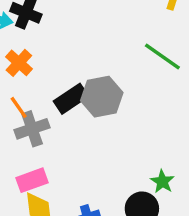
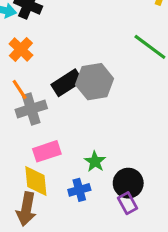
pink rectangle: (32, 180) -> (47, 151), moved
green star: (162, 182) -> (95, 162), moved

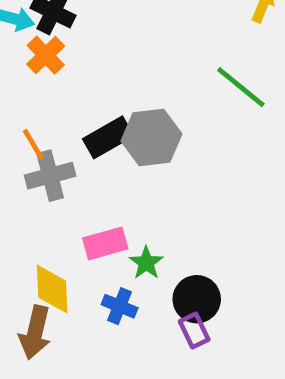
orange cross: (21, 49) -> (46, 55), moved
pink rectangle: (47, 151) -> (105, 243), moved
blue cross: (79, 190) -> (120, 306), turned 35

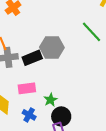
black rectangle: (108, 137) -> (32, 58), moved
green star: (146, 263) -> (50, 100), moved

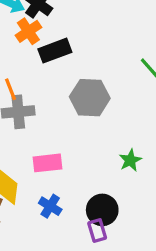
black rectangle: (32, 58) -> (55, 51), moved
green star: (50, 100) -> (130, 160), moved

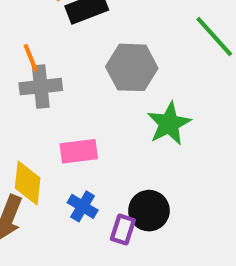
green star: (130, 160) -> (169, 124), moved, size x1.5
purple rectangle: (97, 230) -> (123, 230), moved, turned 35

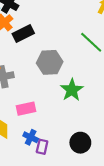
black circle: (149, 211) -> (80, 143), moved
purple rectangle: (123, 230) -> (42, 147), moved

